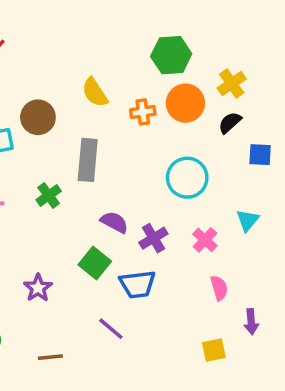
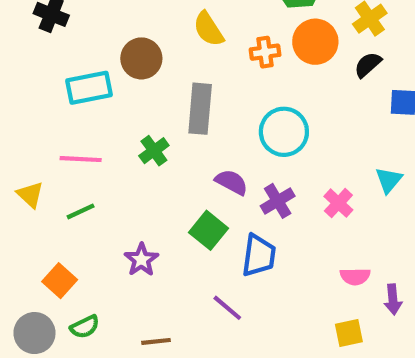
cyan circle: (187, 178) -> (284, 132), moved
blue trapezoid: (137, 284) -> (259, 255), turned -75
pink semicircle: (219, 288) -> (355, 276), moved, turned 105

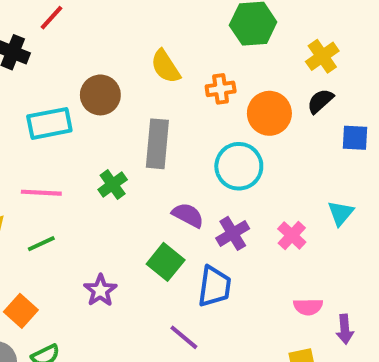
orange circle: (315, 42) -> (269, 113), moved

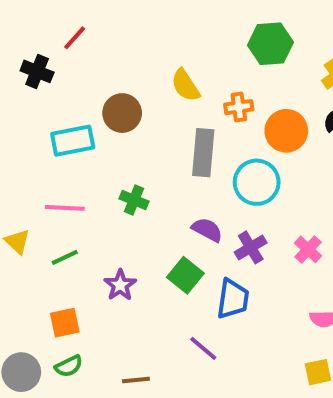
gray rectangle: (157, 144) -> (203, 153), moved
green cross: (113, 185) -> (134, 200), turned -32
purple star: (100, 290) -> (120, 285), moved
orange square: (21, 311) -> (65, 323), moved, turned 36

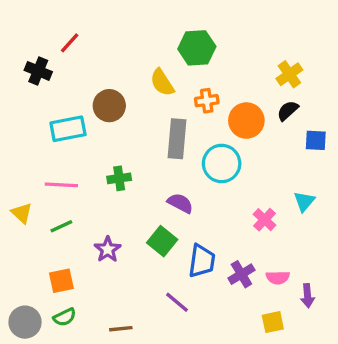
green hexagon: (270, 44) -> (197, 48), moved
green cross: (134, 200) -> (119, 178), turned -30
purple cross: (251, 247) -> (241, 274), moved

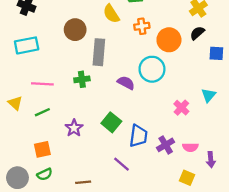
cyan rectangle: (68, 129) -> (27, 45), moved
gray rectangle: (177, 139) -> (99, 52), moved
purple semicircle: (180, 203) -> (126, 83), moved
yellow square: (273, 322) -> (187, 178), turned 35

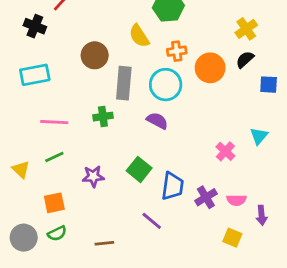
cyan circle: (152, 69) -> (166, 85), moved
yellow triangle: (15, 103) -> (21, 169), moved
purple star: (74, 128) -> (93, 176), turned 30

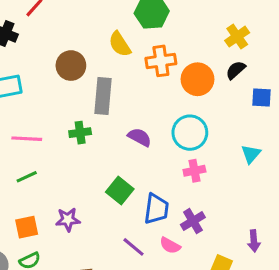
orange cross: (177, 51) -> (161, 61), size x1.4
cyan circle: (166, 85) -> (190, 133), moved
pink cross: (225, 151) -> (194, 171), moved, turned 36
purple star: (93, 176) -> (68, 220), moved
pink semicircle: (237, 200) -> (170, 245), moved, turned 30

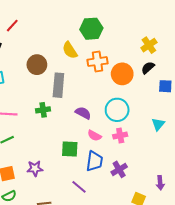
green square: (120, 191) -> (70, 149), turned -36
pink semicircle: (170, 245) -> (94, 136), moved

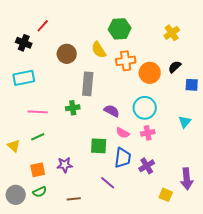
yellow cross: (149, 45) -> (172, 33), moved
brown circle: (37, 65) -> (67, 54), moved
purple arrow: (160, 183) -> (187, 179), size x1.5

